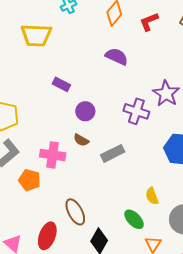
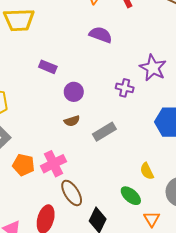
purple cross: (136, 111) -> (125, 88), size x0.7
brown semicircle: (81, 140) -> (72, 121), turned -42
pink cross: (53, 155) -> (53, 164), moved, turned -30

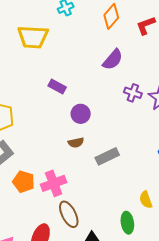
purple semicircle: (101, 35) -> (113, 60), turned 105
purple cross: (125, 88) -> (133, 93), moved
green ellipse: (131, 196) -> (127, 223), turned 35

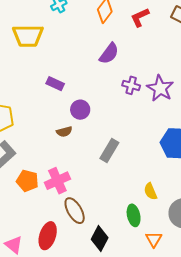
brown semicircle: (76, 143) -> (64, 132), moved
gray rectangle: (107, 156) -> (109, 150), turned -30

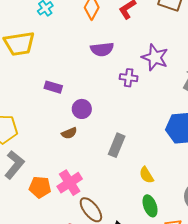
purple semicircle: (109, 53) -> (102, 49), turned 55
purple star: (160, 88) -> (155, 57), moved
yellow semicircle: (150, 191) -> (146, 175), moved

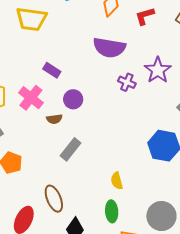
purple semicircle: (102, 49) -> (109, 48), size x1.4
gray rectangle: (117, 145) -> (70, 149), moved
pink cross: (70, 183) -> (31, 98), moved, turned -35

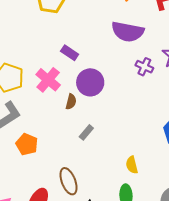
purple circle: (73, 99) -> (90, 82), size x1.4
brown semicircle: (54, 119) -> (71, 102), turned -70
gray rectangle: (70, 149) -> (86, 132), size x0.7

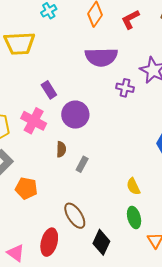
purple rectangle: (70, 53) -> (49, 90), turned 36
brown semicircle: (71, 102) -> (61, 149), moved

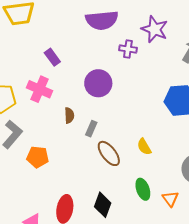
purple circle: (75, 115) -> (98, 83), moved
brown ellipse: (75, 216) -> (109, 153), moved
green ellipse: (134, 217) -> (143, 189), moved
black diamond: (101, 242) -> (103, 205), moved

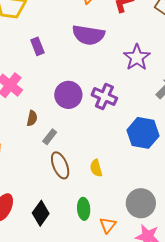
purple cross: (128, 49) -> (104, 97), moved, size x1.4
purple rectangle: (52, 57) -> (37, 46), moved

